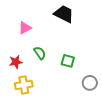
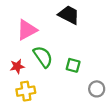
pink triangle: (25, 28) -> (27, 30), size x1.5
green semicircle: (40, 53) -> (43, 57), size x1.5

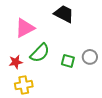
green semicircle: (43, 57) -> (40, 53), turned 80
gray circle: (97, 89) -> (90, 57), moved

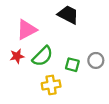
red star: (16, 62) -> (17, 56), moved
yellow cross: (24, 85) -> (51, 85), moved

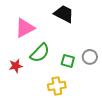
red star: (17, 56) -> (16, 66), moved
yellow cross: (51, 85) -> (57, 86), moved

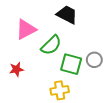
green semicircle: (40, 53) -> (51, 45), moved
green square: (68, 61) -> (71, 64), size x1.5

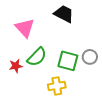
pink triangle: (26, 29) -> (25, 28), turned -45
green semicircle: (51, 45) -> (37, 57), moved

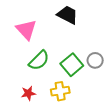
green square: (68, 61) -> (72, 65), turned 35
red star: (16, 66) -> (28, 93), moved

